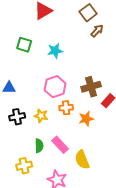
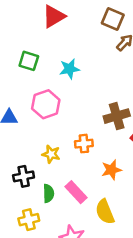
brown square: (88, 13) -> (113, 19), turned -30
pink hexagon: (55, 87) -> (46, 104), moved
black cross: (17, 117) -> (24, 176), moved
orange star: (86, 119) -> (111, 170), moved

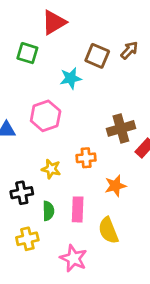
brown square: (113, 19) -> (97, 56), moved
green square: (29, 61) -> (27, 53), moved
pink rectangle: (76, 192) -> (78, 209), turned 45

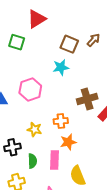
cyan star: (71, 78) -> (61, 67), moved
orange star: (115, 186) -> (68, 142), moved

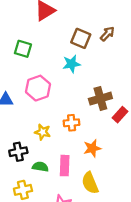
green square: (17, 42) -> (23, 49), moved
orange star: (68, 142) -> (92, 148), moved
green semicircle: (32, 161) -> (40, 167), turned -80

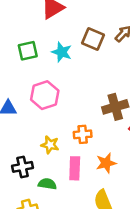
green square: (23, 49) -> (28, 51), turned -30
cyan star: (72, 64) -> (62, 52), moved, turned 30
pink rectangle: (65, 166) -> (75, 168), moved

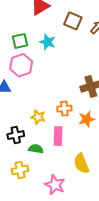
brown square: (93, 39) -> (73, 21), moved
pink hexagon: (45, 95) -> (21, 65), moved
orange star: (106, 163) -> (87, 119), moved

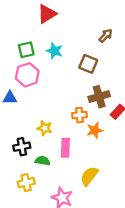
brown square: (73, 21) -> (88, 64), moved
orange cross: (64, 109) -> (80, 115), moved
yellow semicircle: (81, 164) -> (89, 176), turned 60

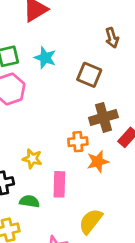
brown arrow: (106, 36) -> (112, 38), turned 120

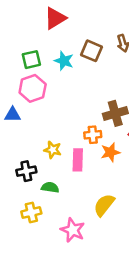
brown square: (89, 75) -> (92, 51), moved
pink rectangle: (59, 184) -> (78, 160), moved

